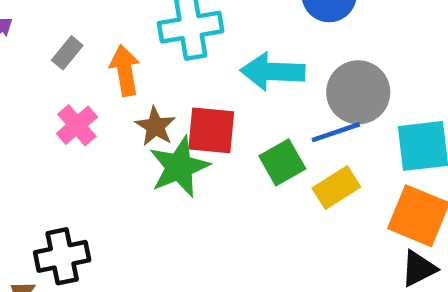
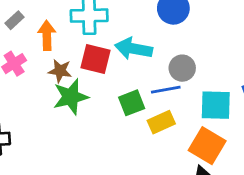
gray circle: (358, 92) -> (182, 68), size x0.7
brown star: (155, 126) -> (60, 71), turned -30
red square: (211, 130) -> (95, 59), moved

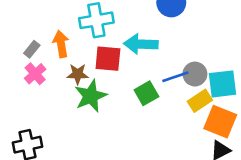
gray rectangle: (14, 20) -> (32, 49), moved
gray circle: (182, 68) -> (195, 74), moved
yellow rectangle: (161, 122) -> (200, 101), moved

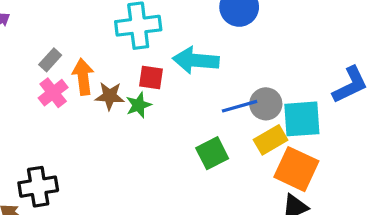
orange arrow: (61, 44) -> (83, 77), moved
red square: (108, 59) -> (151, 78), size x0.7
green square: (146, 93) -> (212, 153), moved
green star: (91, 96) -> (139, 105), moved, size x0.6

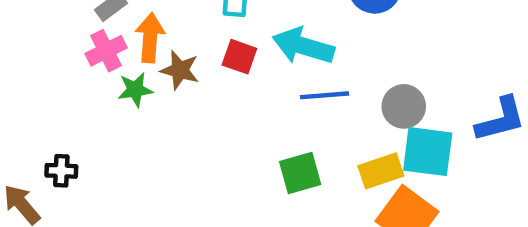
gray circle: (266, 104) -> (404, 106), moved
green star: (139, 105) -> (135, 90), moved
blue line: (240, 106) -> (325, 95), moved
black cross: (38, 187) -> (61, 171), size x0.6

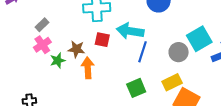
orange arrow: (150, 38) -> (88, 68), moved
blue line: (325, 95) -> (142, 52), turned -60
cyan square: (428, 152) -> (199, 39), moved, turned -30

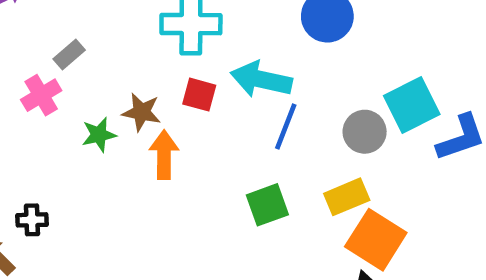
pink cross: (42, 45) -> (41, 95), moved

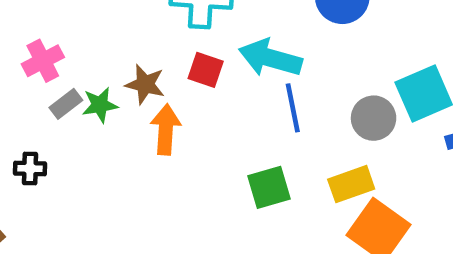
gray rectangle: (69, 55) -> (66, 104), moved
blue line: (286, 126) -> (293, 108), turned -36
black cross: (32, 220) -> (30, 168), moved

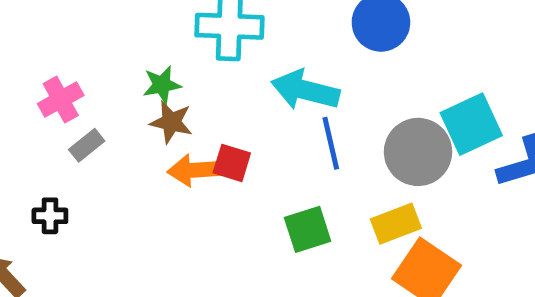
red square: (206, 70) -> (232, 163), moved
green star: (100, 105) -> (162, 85), moved
gray circle: (374, 118) -> (418, 152), size x1.4
orange arrow: (166, 130) -> (195, 170), turned -96

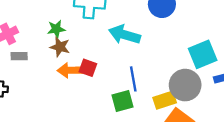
blue line: (331, 143) -> (133, 79), moved
gray rectangle: (87, 145) -> (19, 56), turned 35
gray circle: (418, 152) -> (185, 85), moved

